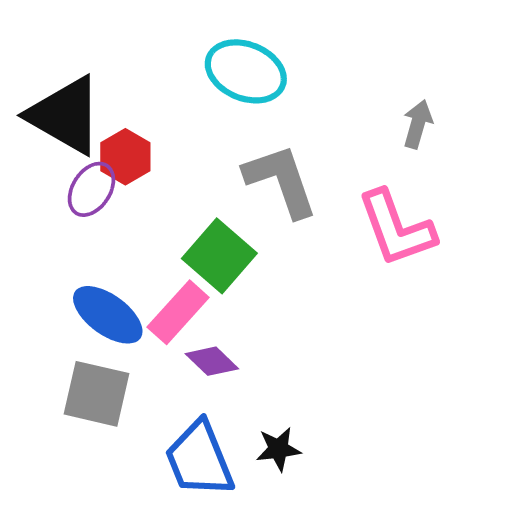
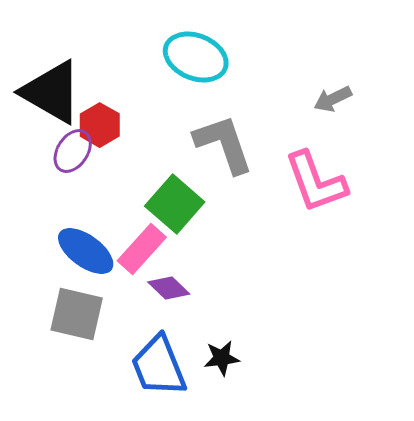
gray arrow: (418, 124) -> (333, 99), turned -132

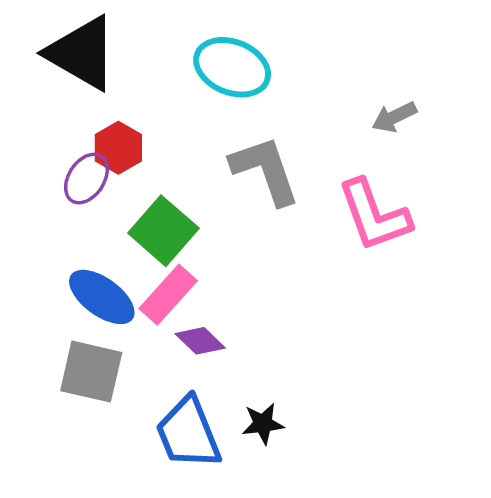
black triangle: (52, 92) -> (82, 53), moved
green square: (175, 204) -> (163, 231), moved

